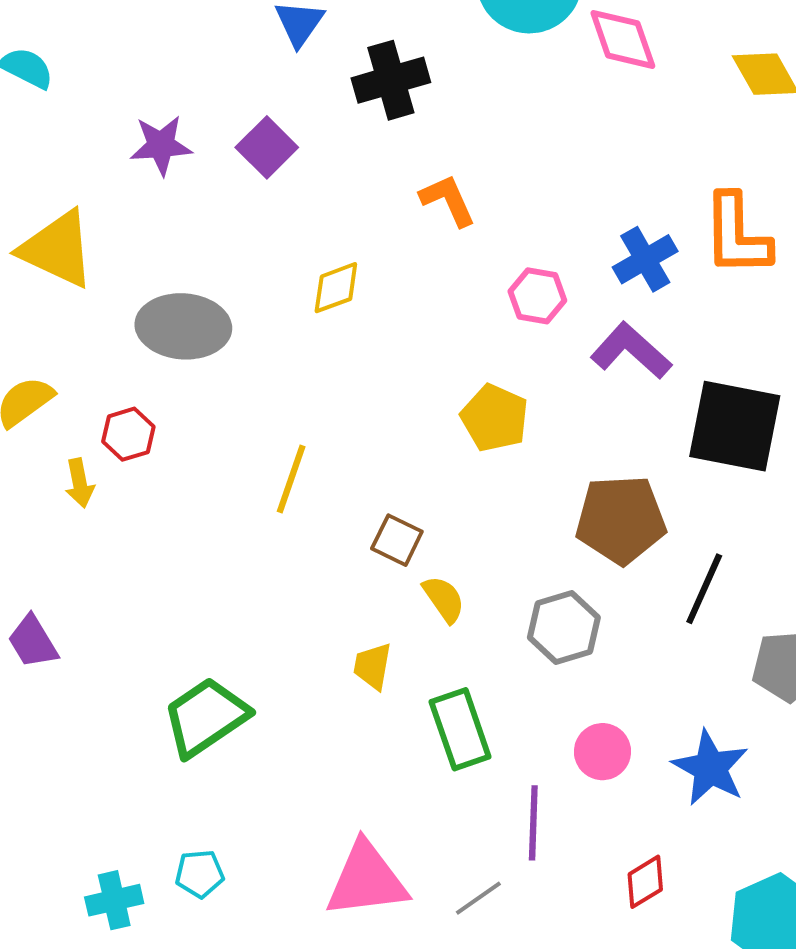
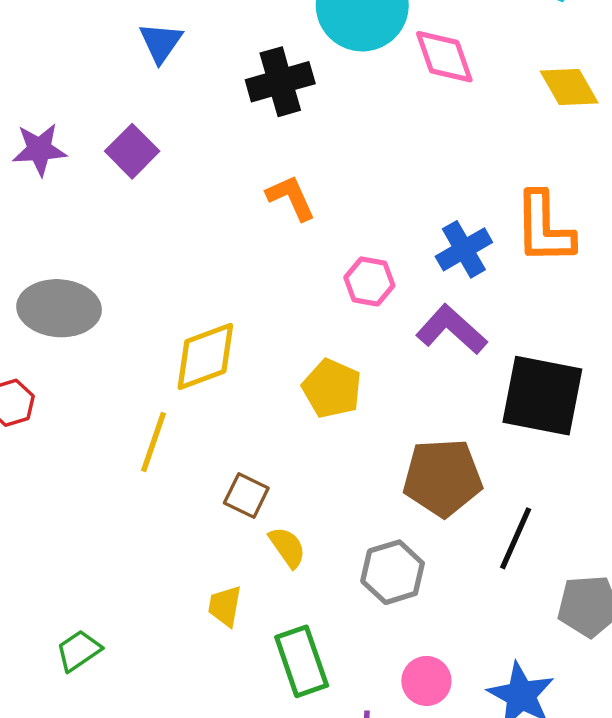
black cross: (391, 80) -> (280, 82), moved
yellow diamond: (336, 288) -> (205, 356), moved, size x1.5
green trapezoid: (206, 717) -> (79, 651), size x0.6

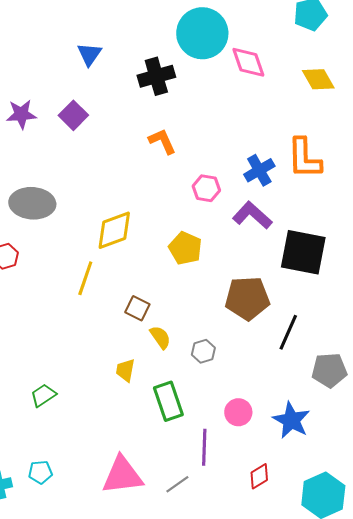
gray hexagon: (393, 572) -> (203, 351), moved, size x0.7

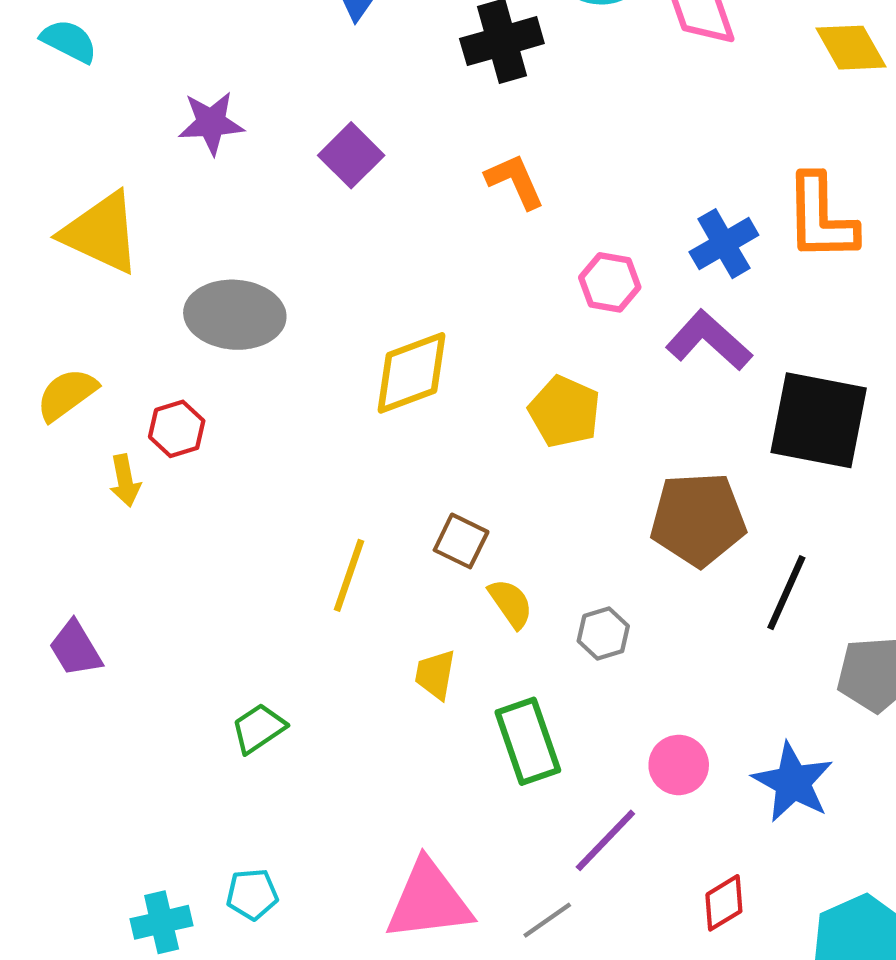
purple square: (73, 115) -> (351, 155), moved
yellow line: (85, 278) -> (349, 575), moved
purple line: (204, 447) -> (605, 840), turned 42

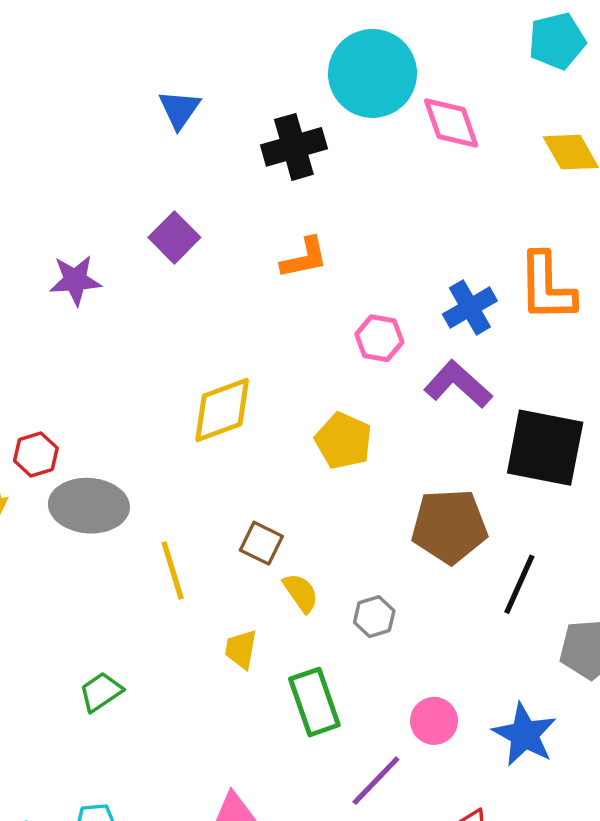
purple star: (211, 123) -> (75, 280), moved
orange L-shape: (515, 181) -> (304, 258), turned 102
gray ellipse: (235, 315) -> (89, 506), moved
yellow line: (349, 575) -> (173, 571), turned -36

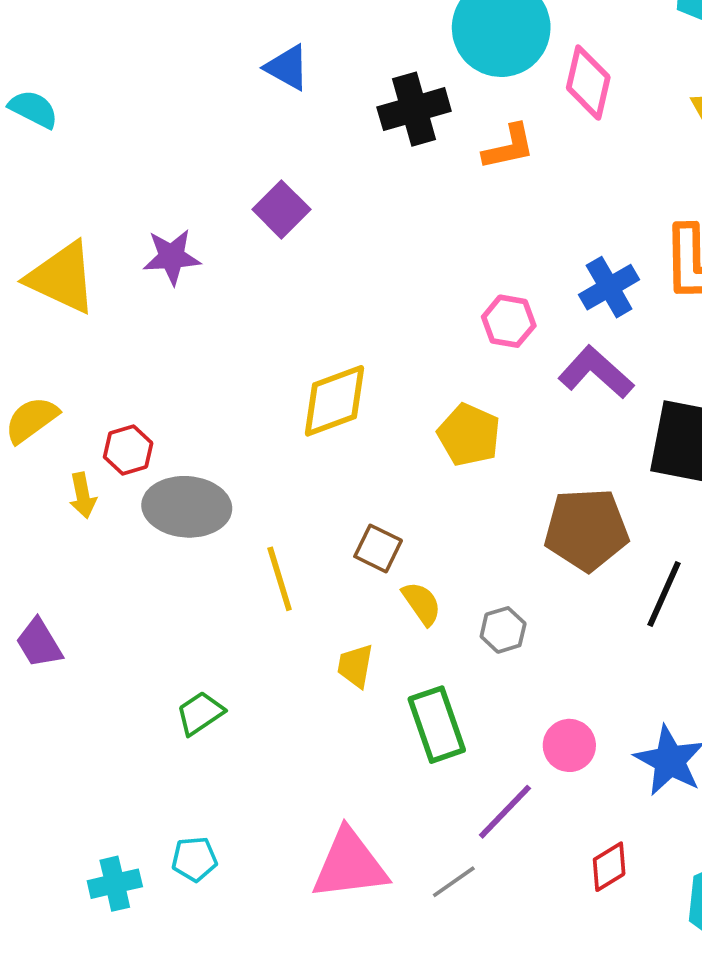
blue triangle: (179, 109) -> (287, 67), turned -36
pink diamond: (451, 123) -> (588, 83), turned 32
orange L-shape: (304, 258) -> (509, 147), moved

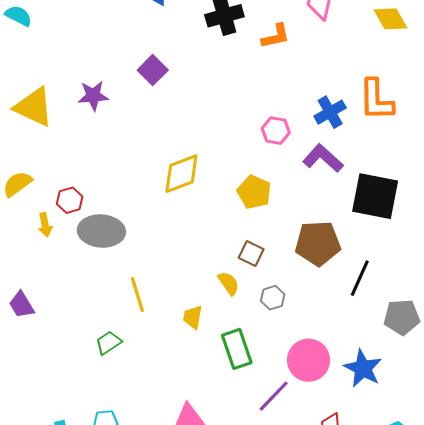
brown square: (378, 548) -> (251, 254), moved
yellow line: (280, 579) -> (137, 295), moved
pink circle: (569, 745) -> (309, 360), size x1.5

